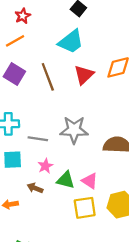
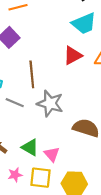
cyan trapezoid: (71, 42) -> (84, 23), moved
brown line: (48, 77) -> (32, 74), moved
pink star: (45, 166) -> (15, 175), moved

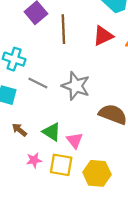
brown line: (32, 74) -> (63, 29), moved

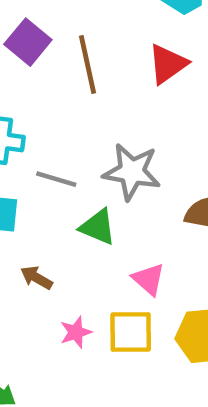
green triangle: (52, 132) -> (98, 227), moved

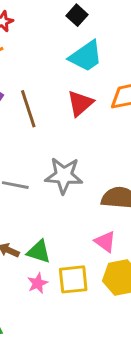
green triangle: (98, 227) -> (39, 252), moved
pink triangle: (149, 279) -> (105, 242), moved

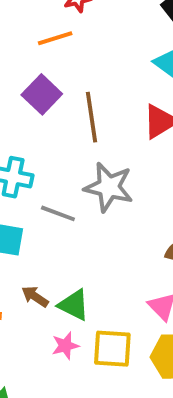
gray star: (64, 175) -> (109, 187), moved

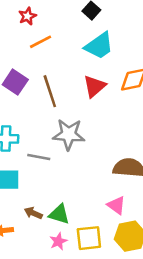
orange line: (55, 38) -> (41, 42), moved

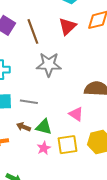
gray line: (39, 157) -> (29, 102), moved
pink triangle: (116, 205) -> (76, 114), moved

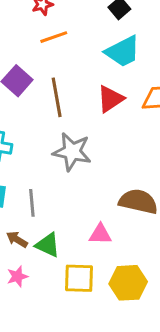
gray line: (29, 102) -> (32, 203), turned 66
pink triangle: (76, 114) -> (100, 234), turned -42
pink star: (44, 148) -> (17, 276), moved

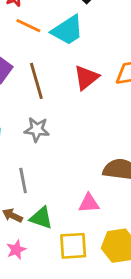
orange line: (54, 37) -> (28, 26), turned 50
cyan trapezoid: (123, 51) -> (67, 30), moved
gray star: (72, 152) -> (37, 130), moved, size x0.7

